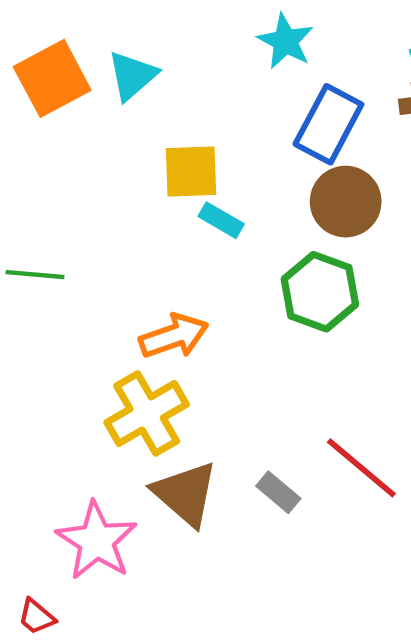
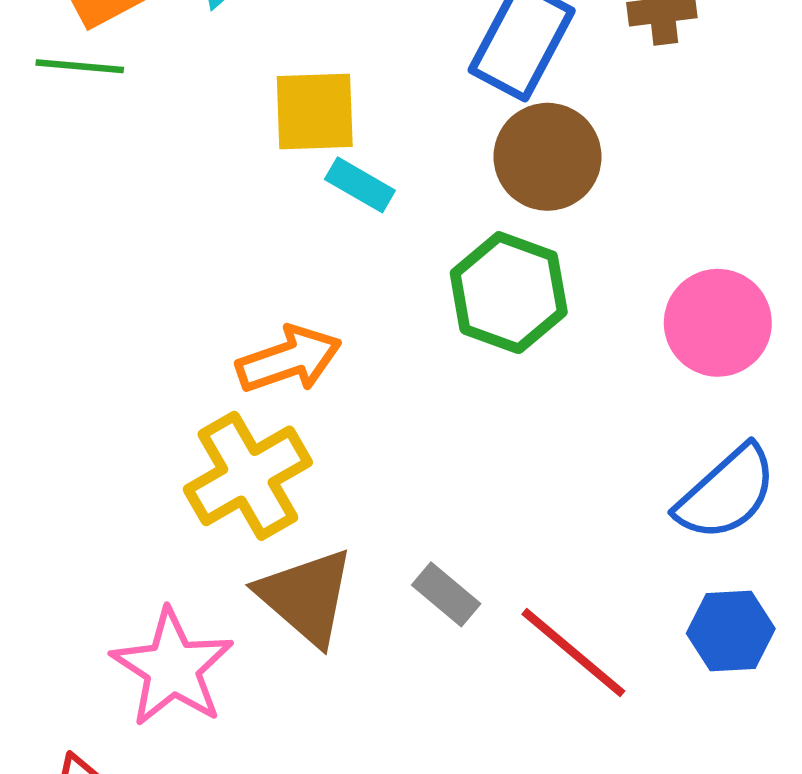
green line: (35, 275) -> (80, 66), moved
red line: (361, 468) -> (573, 653), moved

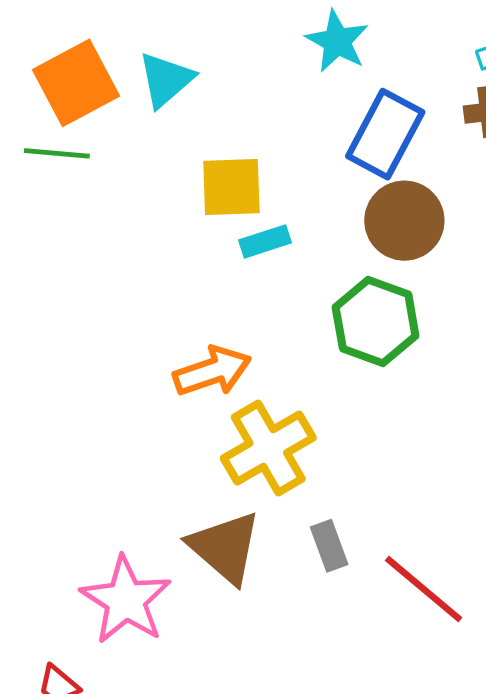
cyan rectangle: (360, 185) -> (265, 241), turned -48
yellow cross: (248, 476) -> (268, 448), moved
gray rectangle: (446, 594) -> (329, 546), turned 30

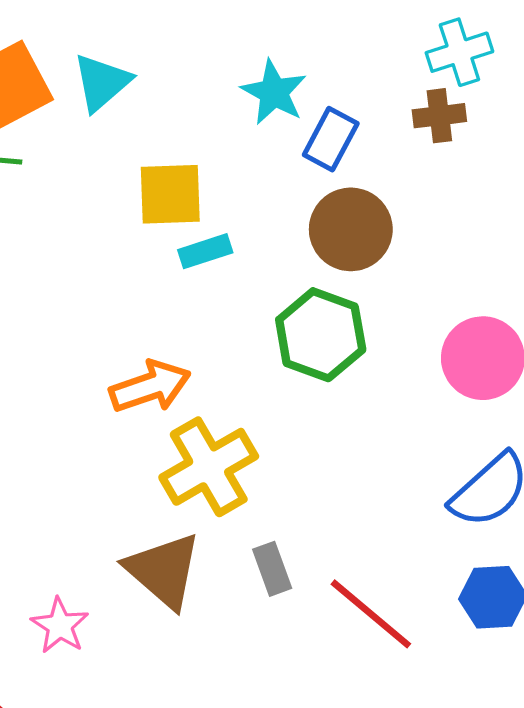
cyan star: (337, 41) -> (274, 92), moved
blue rectangle: (385, 134) -> (331, 139), size x0.7
pink star: (126, 600) -> (60, 626), size x0.6

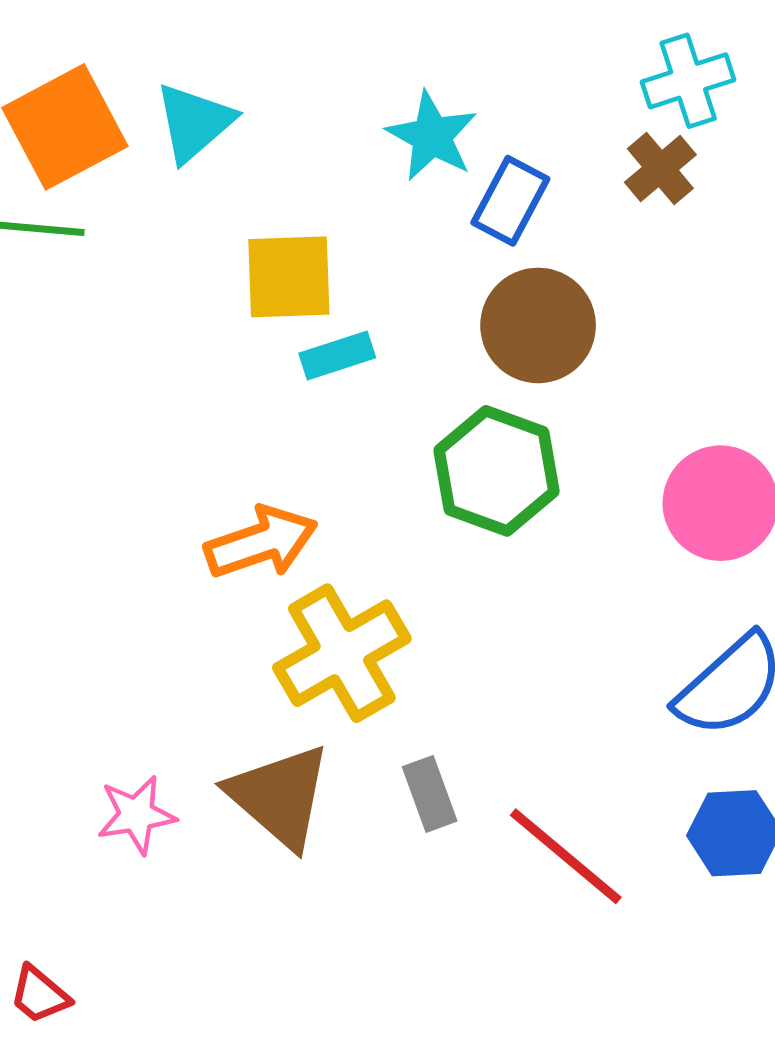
brown cross: (439, 116) -> (660, 168), turned -33
pink star: (60, 626) -> (136, 815), moved, turned 30

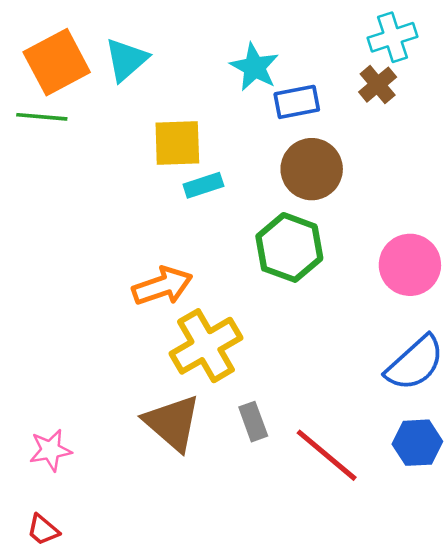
blue rectangle: (510, 201) -> (297, 102), turned 51
pink star: (136, 815) -> (50, 450), moved

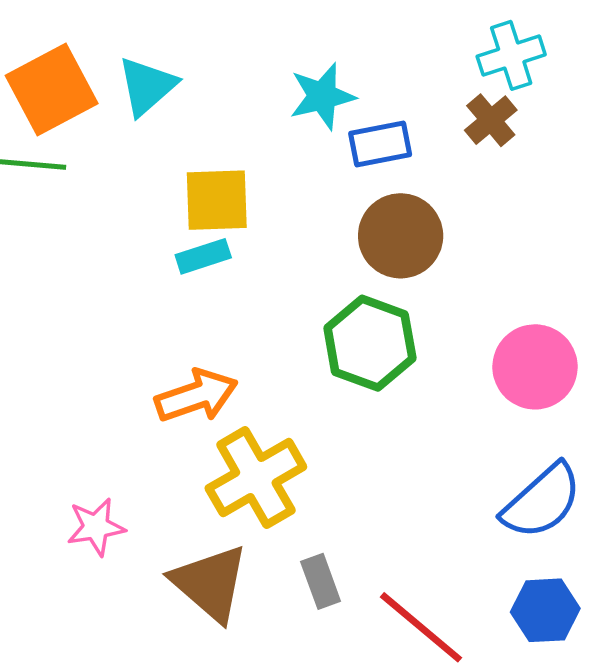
cyan star: (254, 67) -> (322, 96), turned 30
cyan rectangle: (203, 185) -> (203, 256), moved
pink star: (50, 450) -> (96, 527), moved

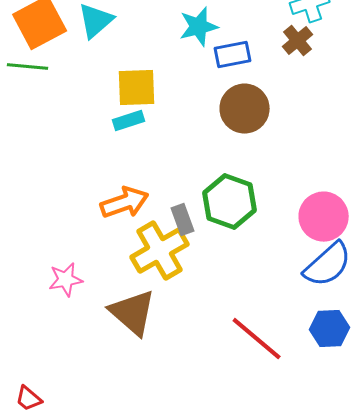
green hexagon: (370, 343) -> (230, 202), moved
pink circle: (535, 367) -> (324, 217), moved
gray rectangle: (321, 581) -> (183, 220), moved

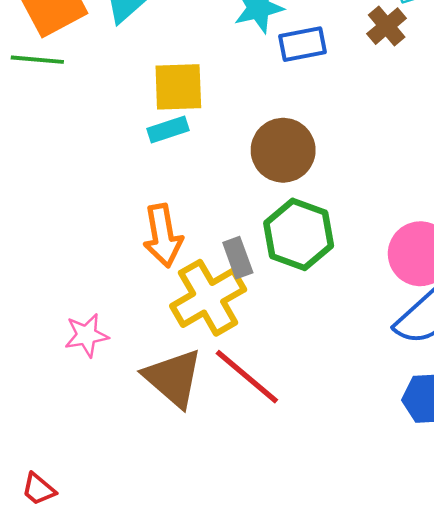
brown circle: (245, 109) -> (283, 150), moved
orange arrow: (125, 203) -> (163, 236), turned 99
red line: (257, 339) -> (247, 377), moved

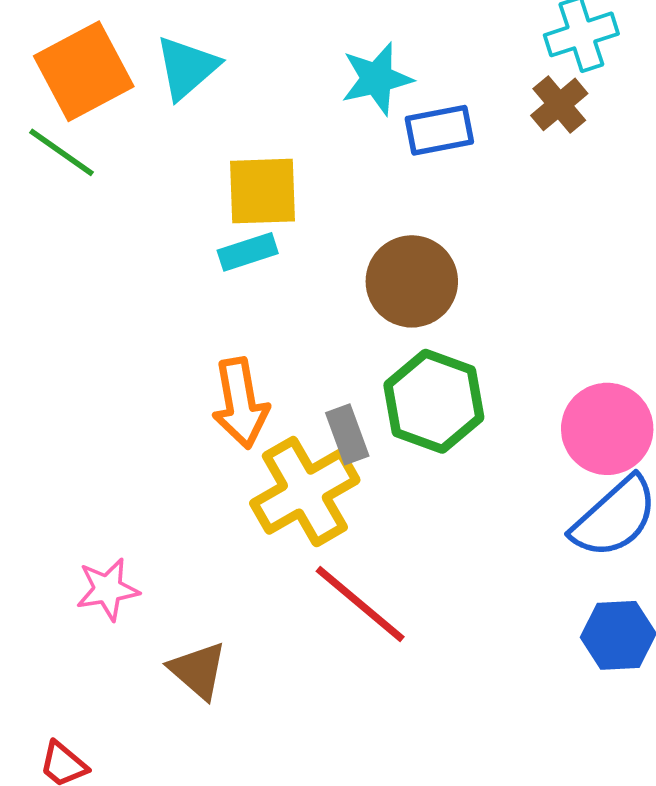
green line: (37, 60) -> (62, 152), turned 30
pink star: (86, 335) -> (108, 589), moved
brown triangle: (173, 378) -> (198, 670), moved, size x0.7

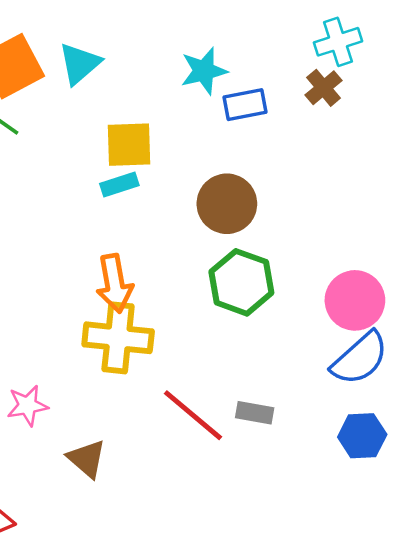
gray rectangle: (347, 434) -> (255, 413), moved, turned -60
yellow cross: (305, 492) -> (118, 338), moved, turned 36

